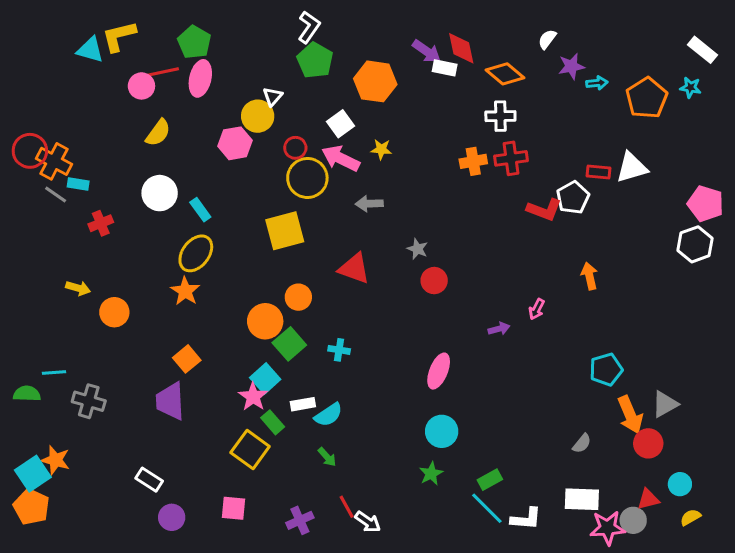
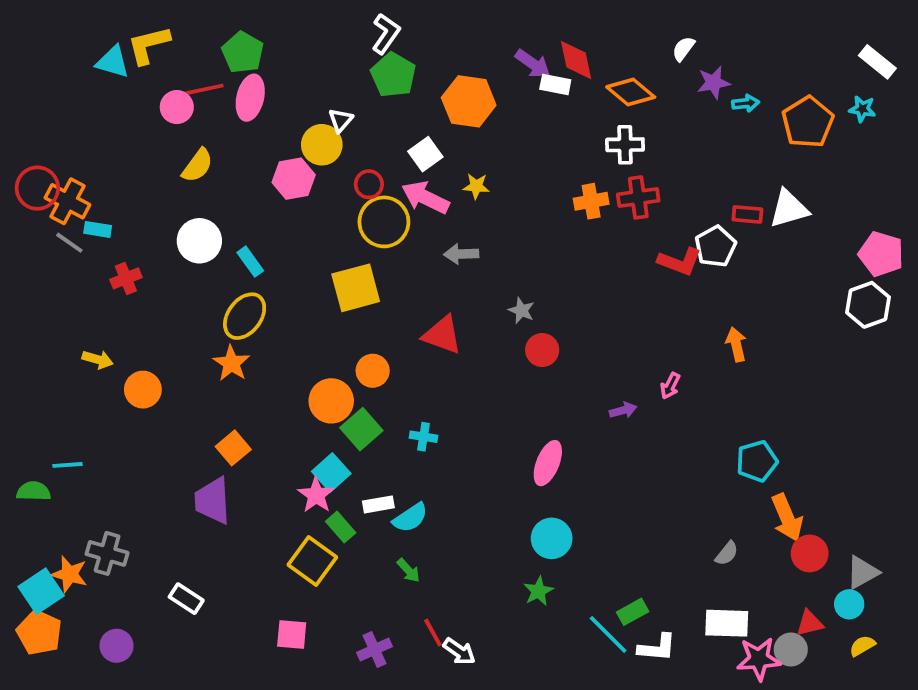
gray cross: (89, 401) -> (107, 553), moved
gray triangle: (665, 404) -> (862, 572), moved
green rectangle: (490, 480) -> (633, 612), moved
purple circle: (172, 517) -> (116, 646), moved

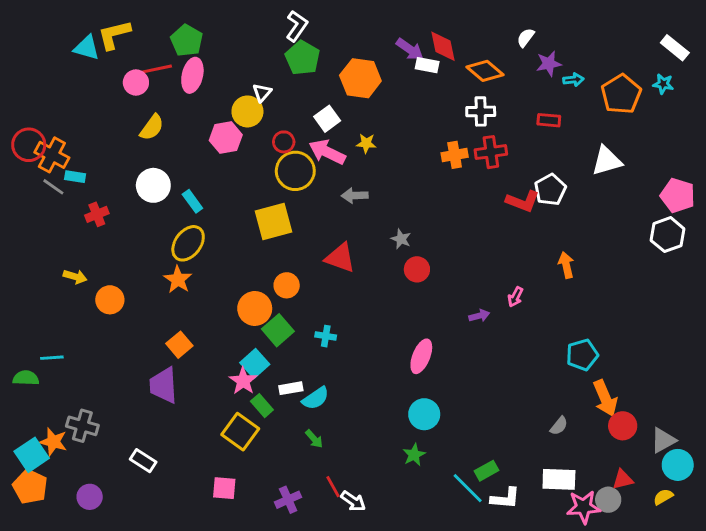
red rectangle: (747, 214) -> (549, 120), moved
cyan circle: (849, 604) -> (678, 465), moved, size x1.4

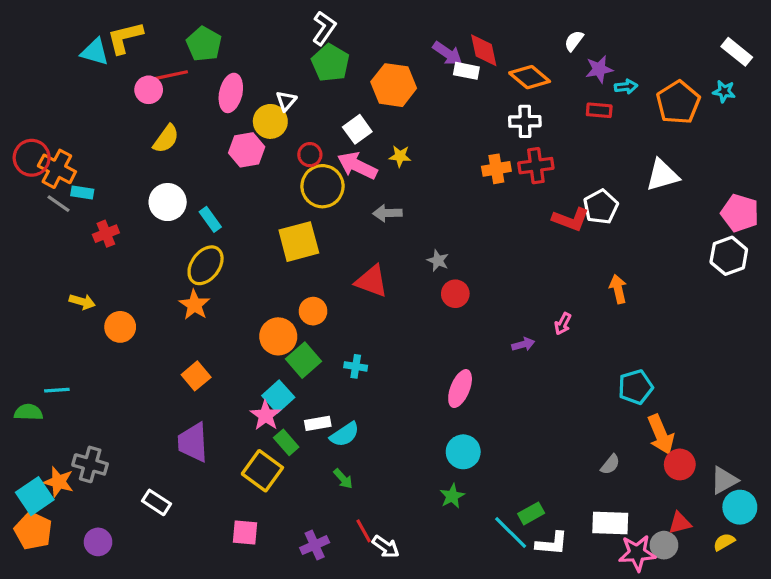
pink ellipse: (192, 75) -> (231, 93), moved
red rectangle: (549, 120) -> (599, 110), moved
purple trapezoid: (163, 385) -> (193, 442), moved

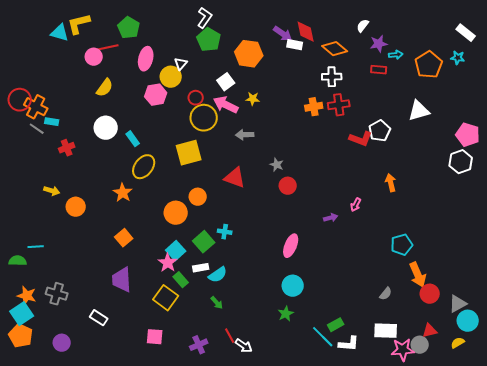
yellow ellipse: (206, 265) -> (144, 167), moved
green square: (304, 360) -> (204, 242), moved
orange star: (58, 482) -> (27, 296), moved

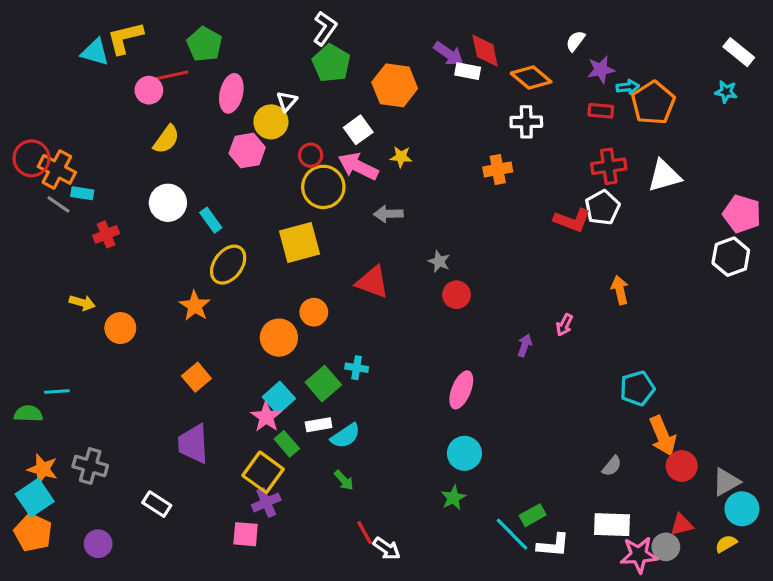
orange pentagon: (429, 65) -> (653, 103), moved
red cross: (339, 105) -> (609, 166), moved
purple arrow: (331, 218) -> (525, 345), turned -56
purple cross: (199, 345) -> (266, 502), moved

